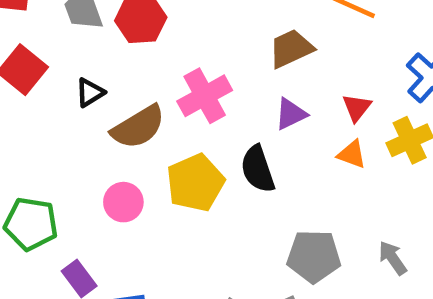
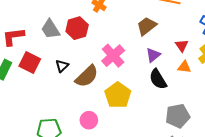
black semicircle: (258, 169) -> (158, 79), moved
pink circle: (123, 202) -> (89, 120), moved

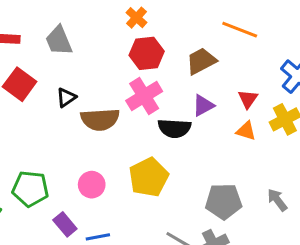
red hexagon: (77, 28) -> (147, 53), moved
brown semicircle: (87, 76) -> (100, 119), turned 30
black semicircle: (158, 79) -> (174, 128), moved, turned -65
yellow pentagon: (118, 95) -> (149, 177), moved

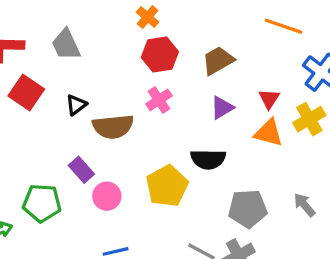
orange line: (240, 30) -> (284, 26), moved
pink cross: (144, 96) -> (159, 100), size x0.7
black semicircle: (174, 128) -> (208, 159), moved
orange triangle: (246, 131) -> (269, 133), size x1.4
purple rectangle: (65, 224) -> (81, 170), moved

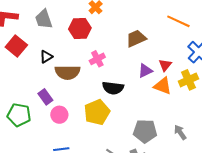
red hexagon: (160, 55) -> (80, 29), moved
purple triangle: (222, 108) -> (145, 71), moved
black semicircle: (208, 159) -> (113, 88), moved

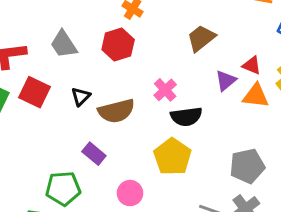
pink cross: (97, 59) -> (165, 90), moved
red triangle: (165, 65) -> (252, 65), turned -32
pink circle: (59, 115) -> (130, 193), moved

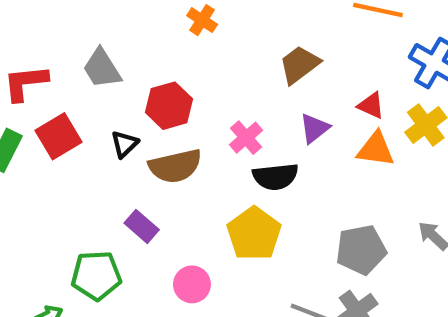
red hexagon: (118, 45) -> (169, 106), moved
purple triangle: (226, 81) -> (315, 128), moved
red square: (34, 92) -> (58, 136), turned 32

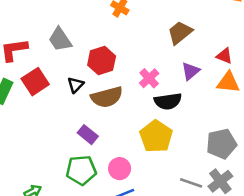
green pentagon: (96, 275) -> (81, 170), moved

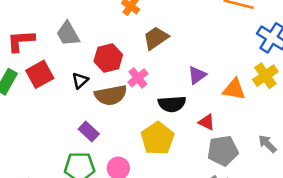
brown trapezoid: (180, 33) -> (156, 38), moved
red triangle: (224, 56) -> (207, 122), moved
pink cross: (149, 78) -> (138, 78), moved

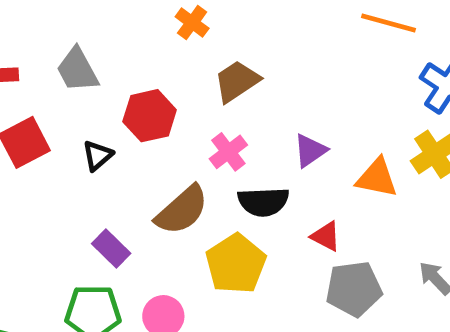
pink cross: (138, 78) -> (228, 152), moved
brown semicircle: (111, 95) -> (182, 210), moved, turned -32

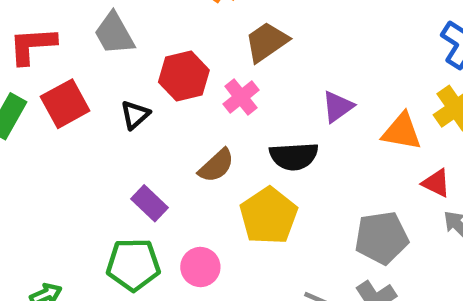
pink cross: (228, 152) -> (241, 97), moved
brown semicircle: (182, 210) -> (216, 166), size x0.7
red triangle: (326, 236) -> (436, 183), moved

